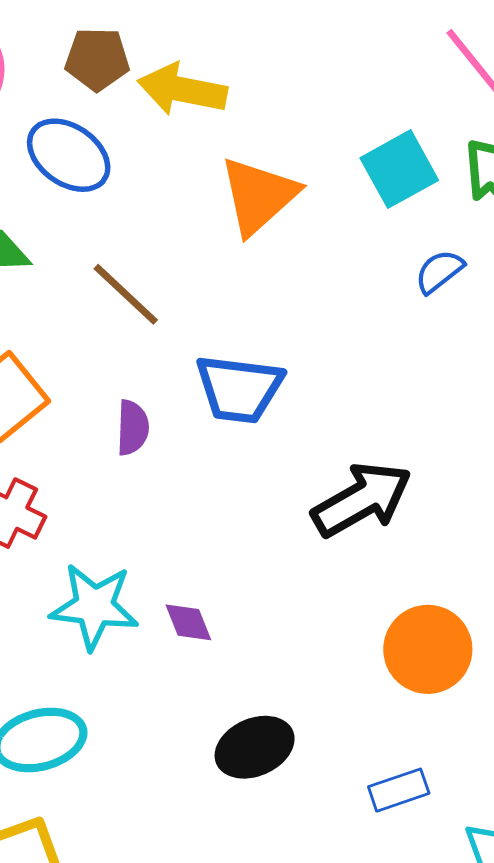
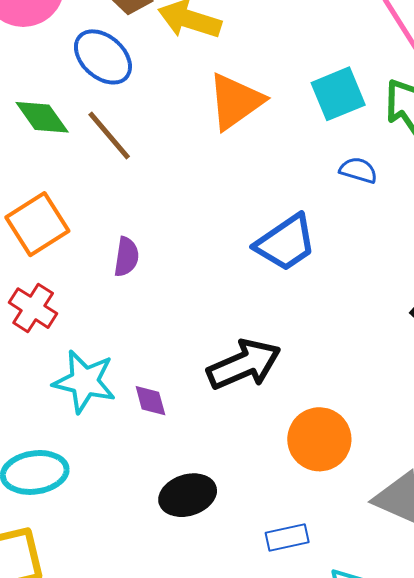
blue semicircle: (439, 271) -> (358, 170), turned 48
brown line: (126, 294) -> (109, 135), moved
blue trapezoid: (239, 389) -> (286, 243), moved, turned -48
black arrow: (362, 500) -> (244, 364), moved

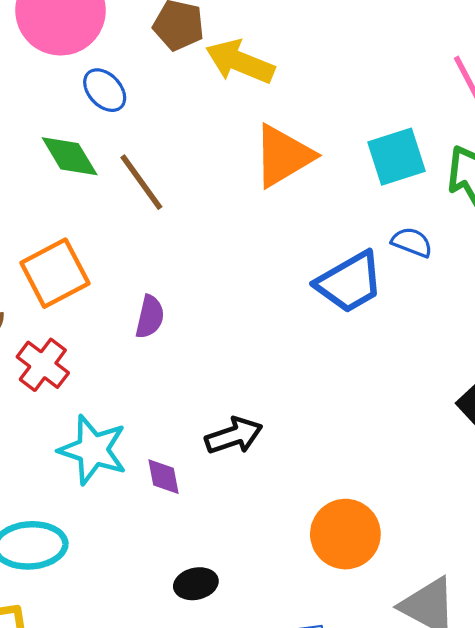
blue ellipse: (103, 57) -> (105, 90), moved, size x0.7
blue trapezoid: (286, 243) -> (349, 282), moved
black arrow: (244, 364) -> (234, 436), moved, size x0.7
black ellipse: (188, 495) -> (196, 584), size x0.7

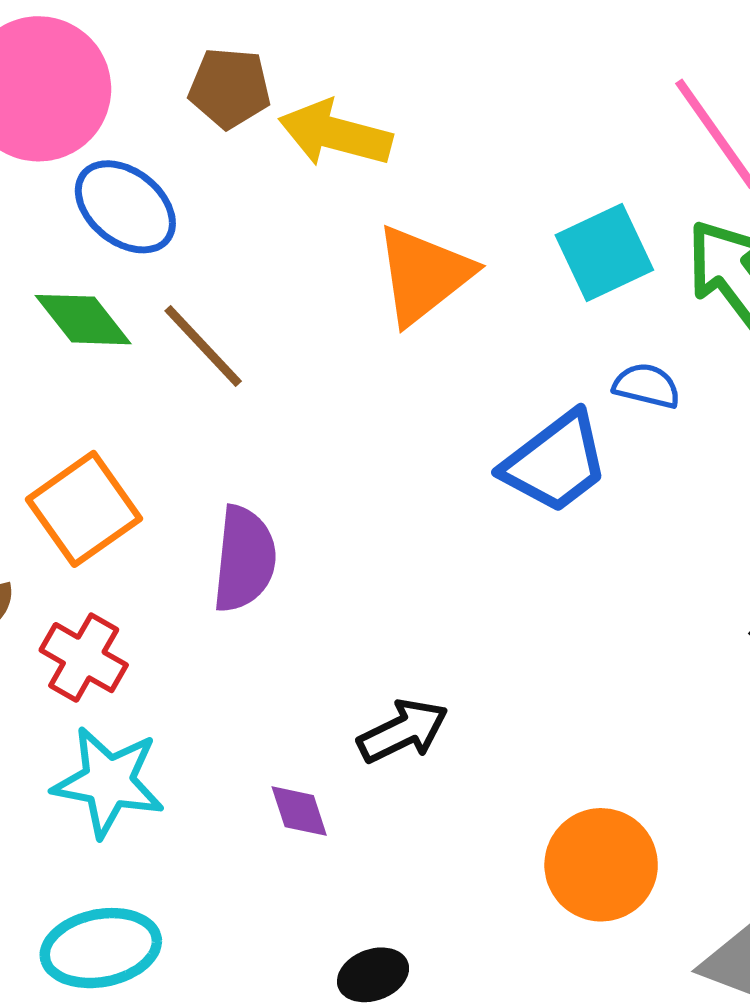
blue ellipse: (105, 90) -> (125, 207), size x1.4
purple semicircle: (150, 317) -> (244, 559), size x1.5
cyan star: (93, 450) -> (108, 782), moved

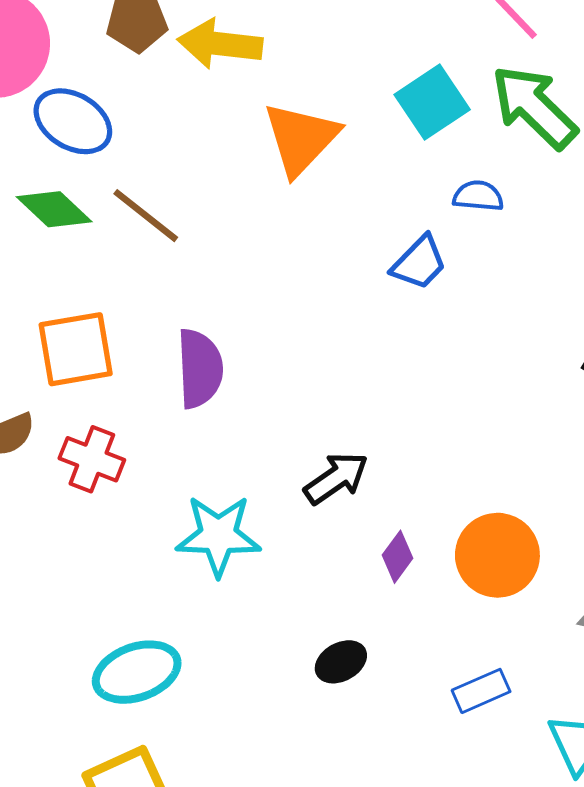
blue trapezoid: (555, 462) -> (419, 263), size x0.7
orange square: (84, 509) -> (76, 349), turned 34
cyan star: (108, 782) -> (218, 536), moved
purple diamond: (299, 811) -> (397, 557), moved, turned 63

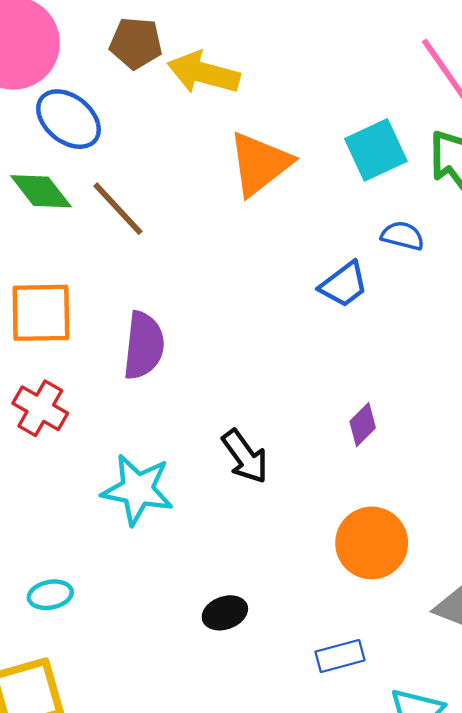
black arrow: (336, 478) -> (245, 456), turned 80
purple diamond: (397, 557) -> (363, 425), moved
cyan ellipse: (137, 672) -> (50, 595), size x0.6

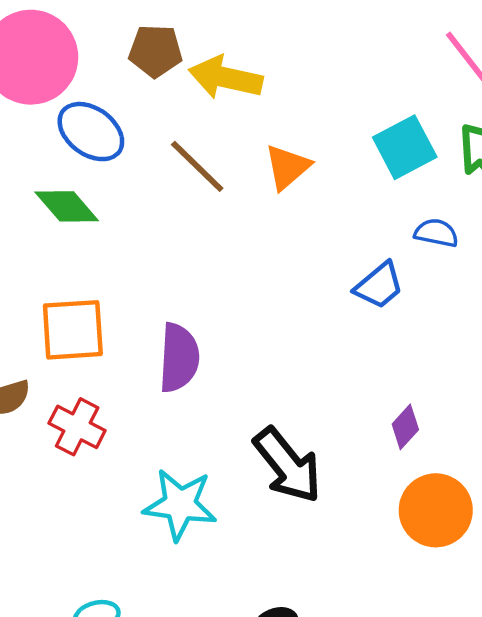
orange triangle: (260, 164) -> (287, 167), size x0.7
brown line: (118, 209) -> (197, 166), moved
black arrow: (245, 456) -> (287, 465), size x1.4
orange circle: (372, 543) -> (436, 510), moved

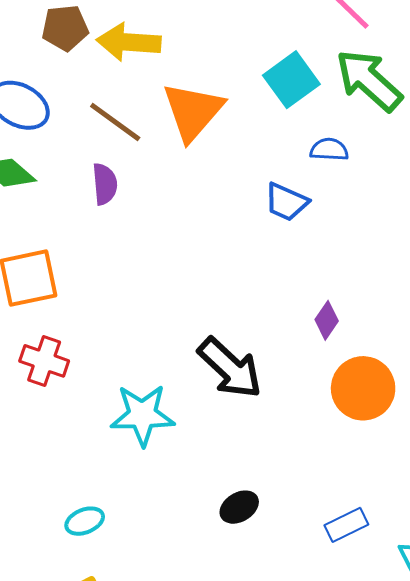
orange triangle: (287, 167) -> (193, 111), size x1.5
blue trapezoid: (379, 286) -> (286, 202), turned 72
purple semicircle: (179, 358) -> (105, 184), moved, size x0.7

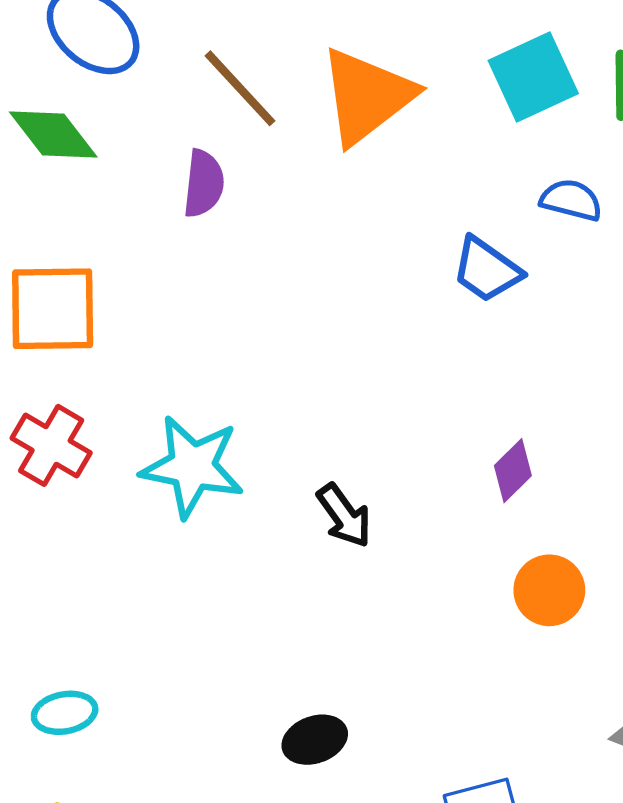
black arrow: (230, 368) -> (344, 516), size x0.6
orange circle: (363, 388) -> (549, 590), size x0.7
cyan star: (142, 415) -> (192, 467), moved

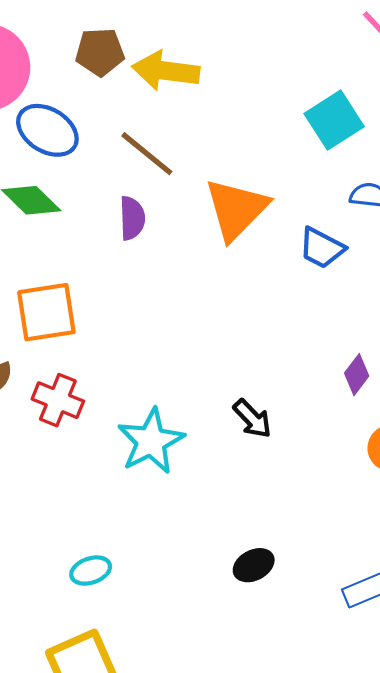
orange triangle: (367, 96) -> (236, 209), moved
cyan star: (192, 467) -> (151, 441), moved, turned -30

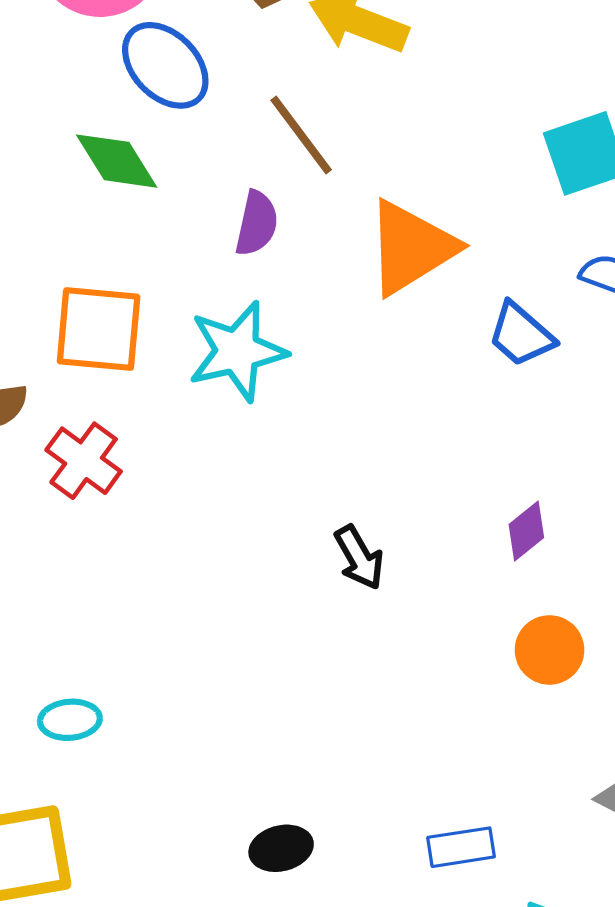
cyan star: (151, 441) -> (237, 351), moved
black ellipse: (254, 565) -> (281, 848), moved

